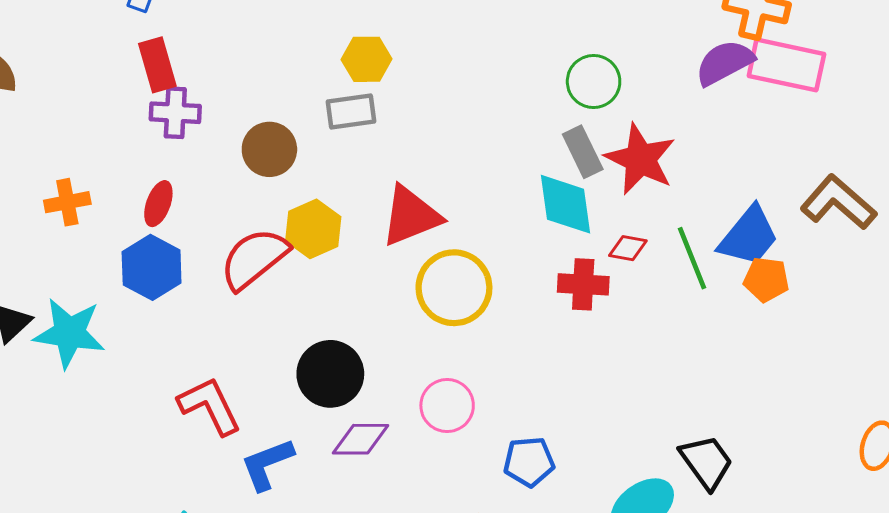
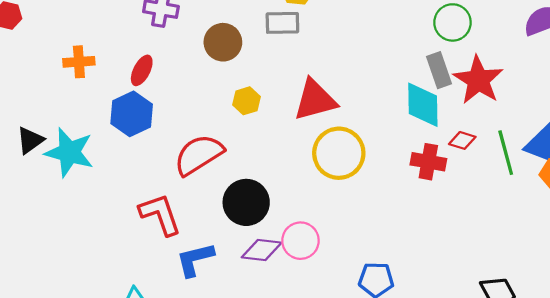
yellow hexagon: (313, 229) -> (247, 101), size x0.7
red semicircle: (254, 259) -> (199, 155), moved
pink circle: (447, 406) -> (300, 241), moved

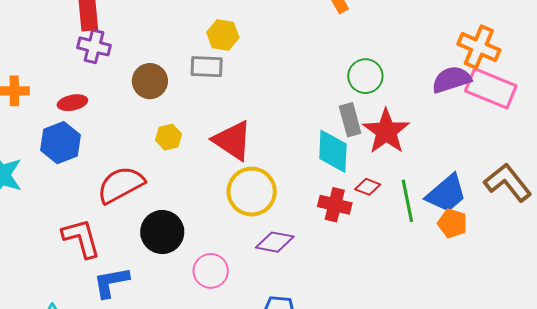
red ellipse: (142, 70) -> (72, 103), turned 48
red triangle: (315, 100) -> (233, 140), turned 45
purple diamond: (262, 250) -> (275, 242), moved

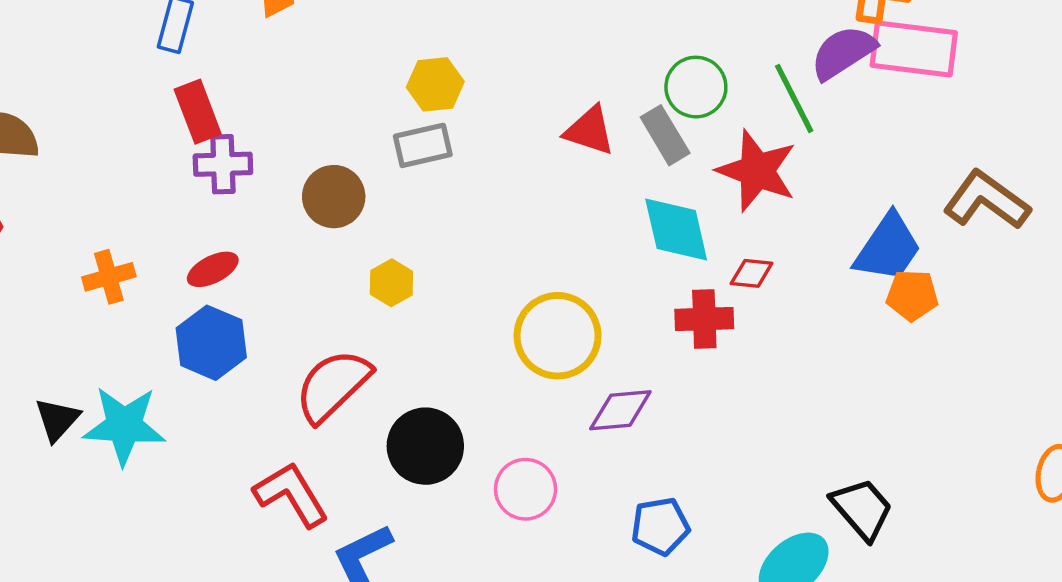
gray rectangle: (350, 120) -> (665, 135), moved
red triangle: (233, 140) -> (589, 131), moved, size x0.7
green line: (407, 201) -> (794, 98), moved

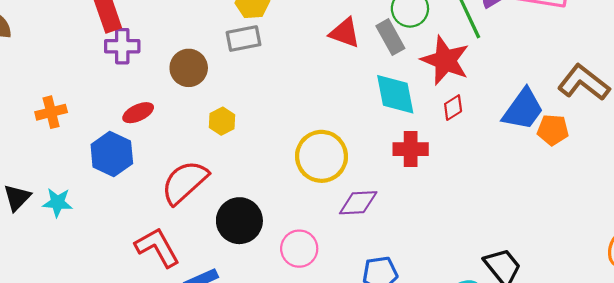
red ellipse: (213, 269) -> (138, 113), moved
red diamond: (752, 273) -> (453, 108), moved, turned -40
orange pentagon: (912, 295) -> (553, 130), moved
cyan star: (124, 426) -> (58, 203), size x0.6

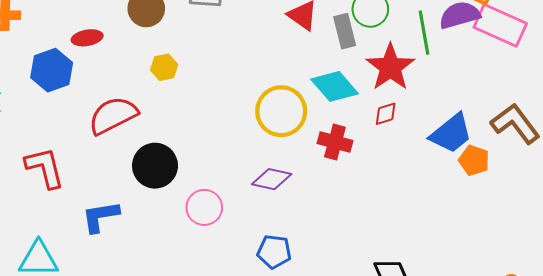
cyan diamond: (395, 94) -> (335, 86), turned -45
yellow circle: (321, 156) -> (281, 111), moved
red L-shape: (157, 247) -> (45, 168), moved

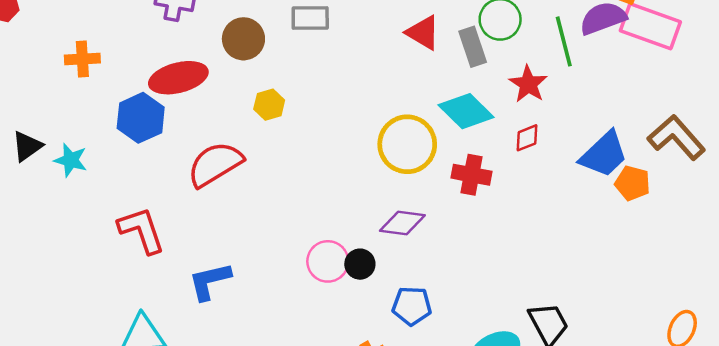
red ellipse: (87, 38) -> (178, 78), size x1.6
red star: (390, 67) -> (528, 84), size x0.7
black circle: (155, 166) -> (360, 264), moved, size x0.6

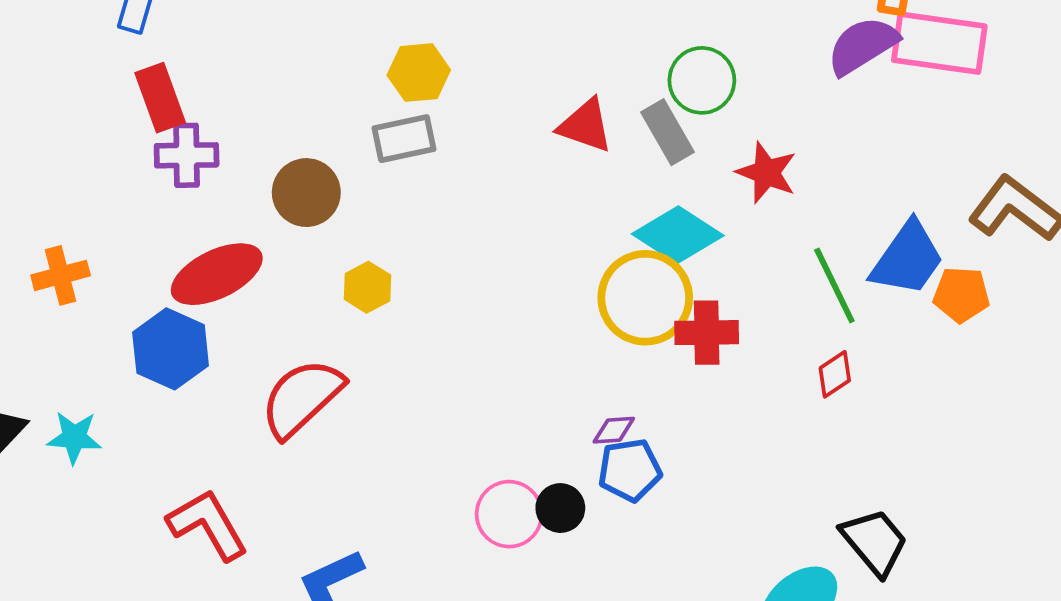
green line: (564, 41) -> (834, 286), moved
red diamond: (527, 138) -> (835, 374), moved
yellow circle: (407, 144) -> (645, 298), moved
purple diamond: (402, 223) -> (614, 430), size x0.6
blue pentagon: (412, 306) -> (630, 470), moved

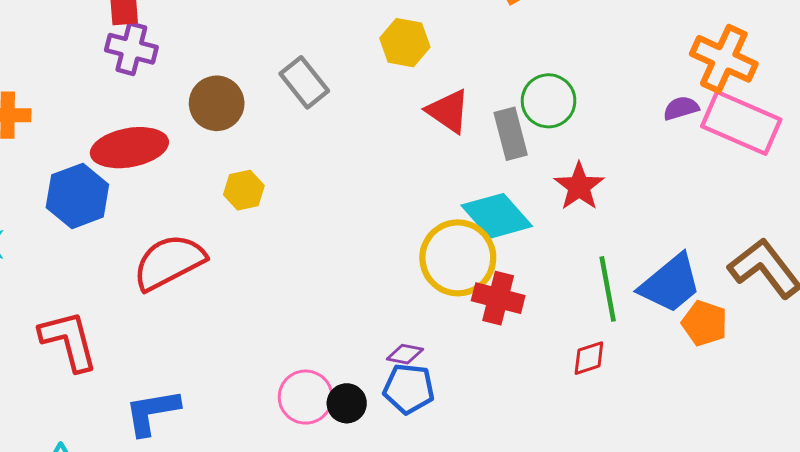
purple semicircle: (862, 46) -> (681, 108), size x0.6
yellow hexagon: (419, 73) -> (405, 43), moved
gray rectangle: (404, 139) -> (304, 82), turned 48

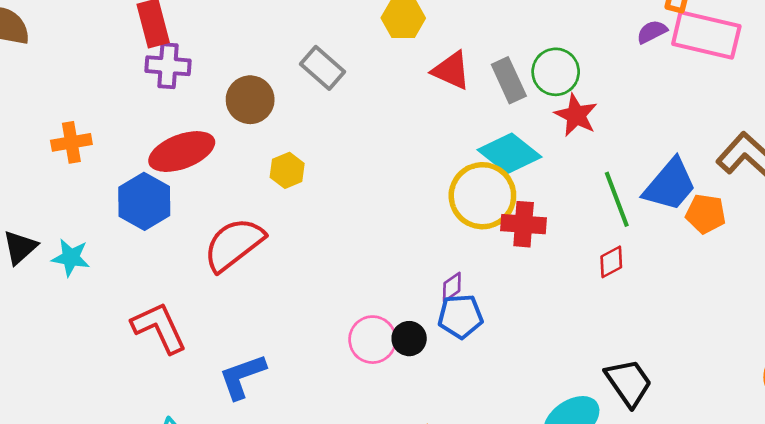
green circle: (549, 101) -> (556, 72), moved
purple diamond: (405, 354) -> (452, 287), turned -36

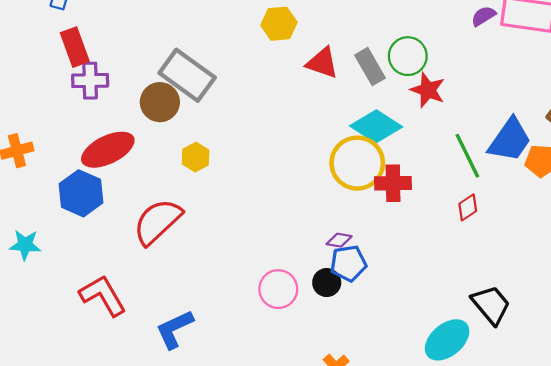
gray rectangle: (323, 68) -> (187, 75), moved, size x1.5
purple diamond: (452, 287) -> (339, 240), turned 50
black circle: (409, 339) -> (327, 283), moved

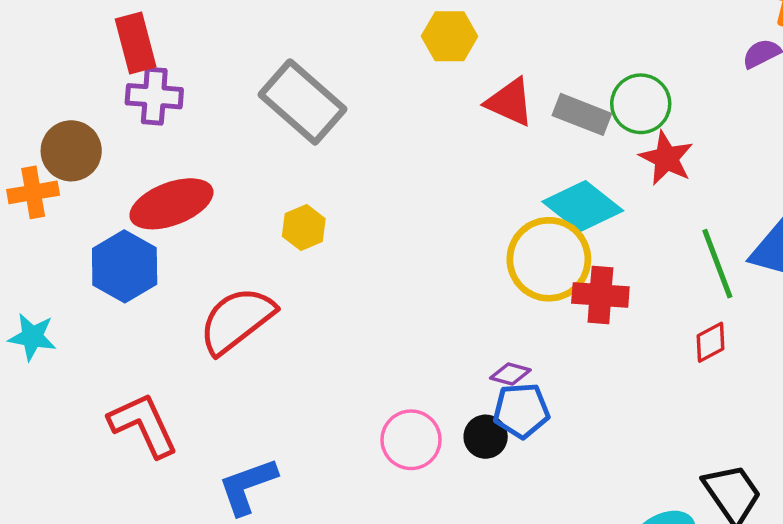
gray rectangle: (370, 67) -> (582, 114), turned -44
brown circle: (160, 102) -> (71, 151), moved

